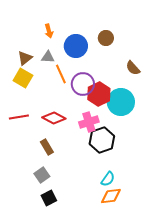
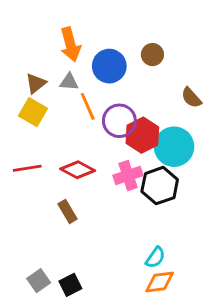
orange arrow: (49, 31) -> (70, 44), size x1.6
black hexagon: (102, 140) -> (160, 186), moved
gray square: (42, 175) -> (39, 281), moved

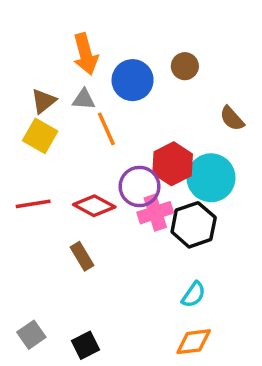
purple circle: (119, 121) -> (140, 186), moved
cyan semicircle: (155, 258) -> (194, 295), moved
gray square: (39, 281) -> (31, 335), moved

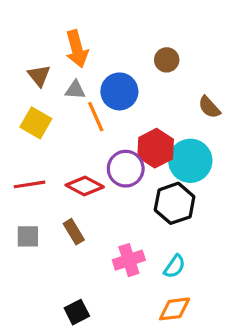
blue circle: (133, 80) -> (119, 91), moved
brown triangle: (44, 101) -> (39, 76), moved, turned -30
pink cross: (155, 213) -> (129, 260), moved
gray square: (31, 335) -> (28, 236), moved, turned 35

